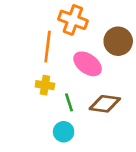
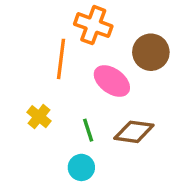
yellow cross: (45, 85) -> (39, 117), moved, turned 30

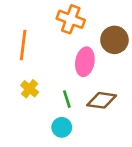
orange line: (61, 59) -> (23, 45), moved
pink ellipse: (112, 81) -> (85, 62), turned 64

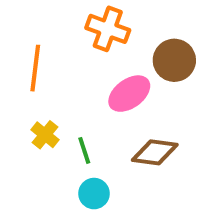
pink ellipse: (85, 62) -> (129, 94), turned 44
green line: (67, 99) -> (84, 150), moved

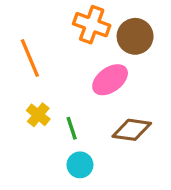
brown circle: (174, 60) -> (135, 36), moved
orange line: (35, 68) -> (30, 58), turned -30

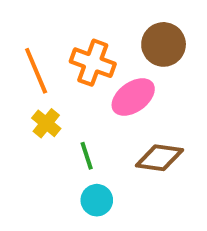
orange cross: (92, 25) -> (93, 63), moved
yellow cross: (38, 115) -> (46, 123), moved

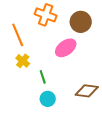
orange cross: (93, 63) -> (46, 15), moved
brown diamond: (159, 158) -> (87, 91), moved

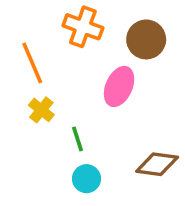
pink ellipse: (66, 48) -> (119, 86), turned -30

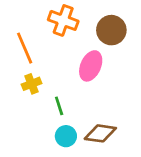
yellow cross: (41, 110) -> (32, 84), turned 30
brown diamond: (157, 164) -> (100, 133), moved

